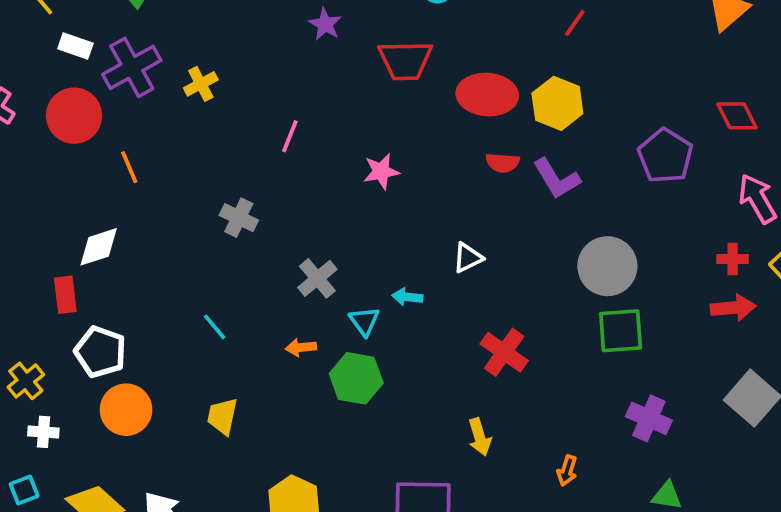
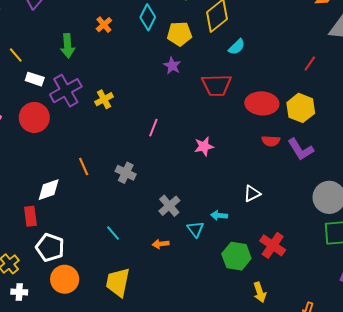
orange line: (129, 167) -> (84, 167), moved
green hexagon: (356, 378) -> (236, 256), moved
yellow trapezoid: (222, 416) -> (118, 282), size x1.4

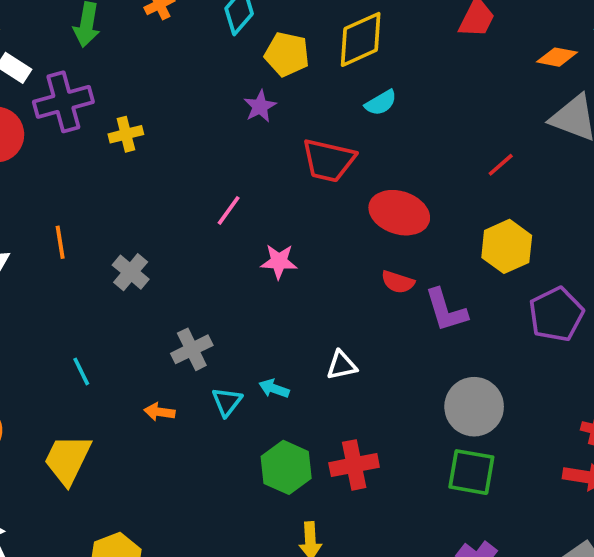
yellow hexagon: (301, 108) -> (507, 246), moved
pink line: (153, 128) -> (229, 210), moved
red cross: (273, 245) -> (354, 465), turned 30

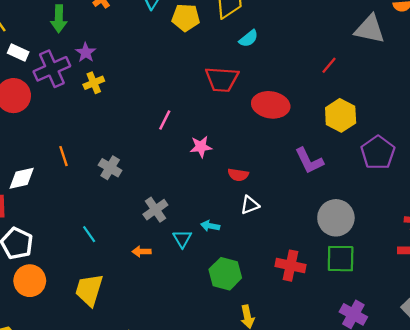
purple star: (260, 106) -> (86, 52), moved
red semicircle: (398, 282) -> (238, 175), moved
red cross: (354, 465) -> (291, 266), moved, turned 32

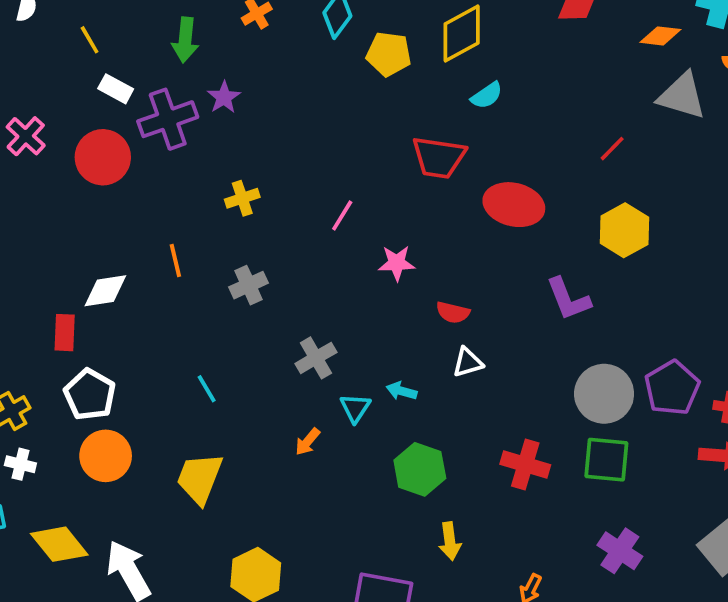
yellow cross: (94, 83) -> (242, 198), moved
purple pentagon: (378, 153) -> (672, 388), moved
gray cross: (110, 168) -> (249, 285), turned 30
orange arrow: (141, 252) -> (308, 442), moved, turned -54

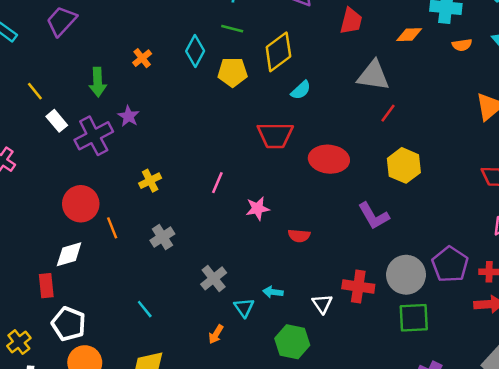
white rectangle: (116, 89) -> (57, 121), turned 30
gray triangle: (682, 96) -> (373, 75), moved
red circle: (103, 157) -> (81, 204), moved
white triangle: (468, 362) -> (322, 304), moved, turned -40
red cross: (525, 465) -> (358, 287), moved

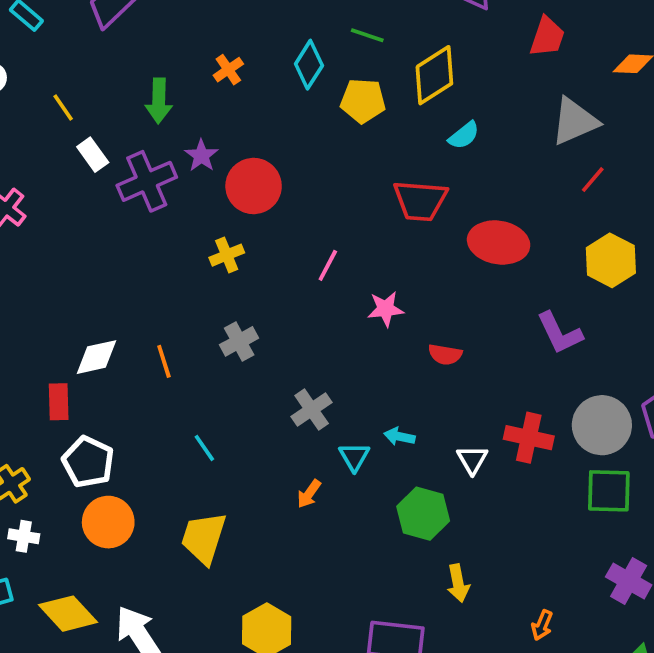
gray triangle: (373, 75) -> (575, 121), turned -36
red circle: (81, 204) -> (254, 186), moved
orange line: (112, 228) -> (164, 361), moved

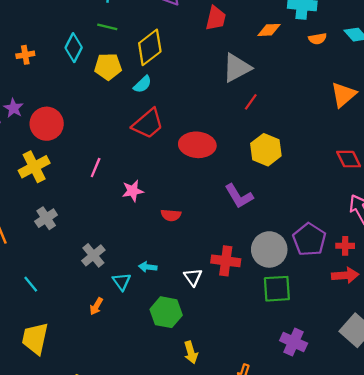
orange cross: (228, 70) -> (25, 55), turned 30
cyan semicircle: (464, 135) -> (142, 84), moved
red trapezoid: (420, 201) -> (148, 124), turned -40
yellow cross: (227, 255) -> (34, 167), size x1.5

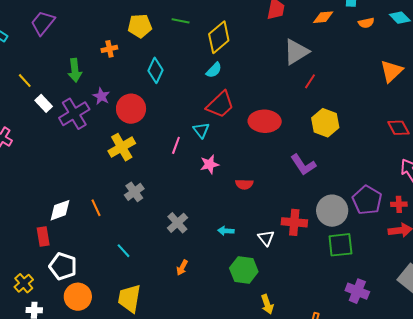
cyan diamond: (74, 48) -> (155, 70), moved
yellow pentagon: (108, 67) -> (140, 26), moved
cyan triangle: (122, 282) -> (201, 130), moved

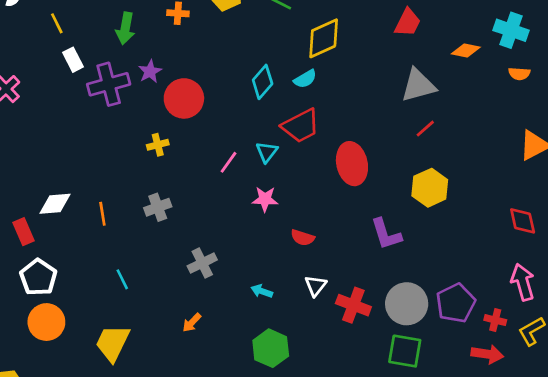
cyan diamond: (155, 70) -> (263, 82), moved
red ellipse: (265, 121) -> (352, 164), turned 60
yellow cross: (122, 147) -> (158, 145), size x0.6
red rectangle: (43, 236) -> (24, 232), turned -30
white triangle: (266, 238) -> (316, 286), moved

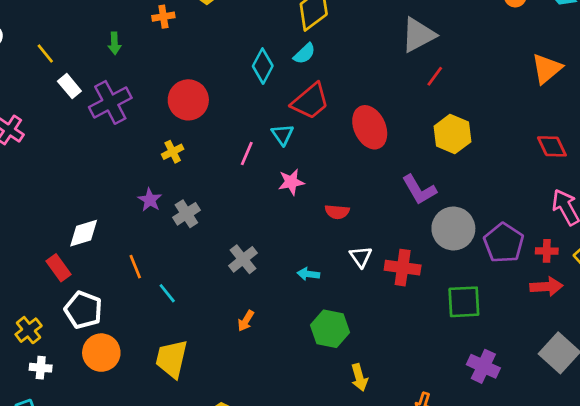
green arrow: (125, 28) -> (115, 43), size x0.7
purple star: (150, 72) -> (150, 200), moved
orange line: (102, 214) -> (135, 267), moved
gray circle: (407, 304) -> (453, 229), moved

